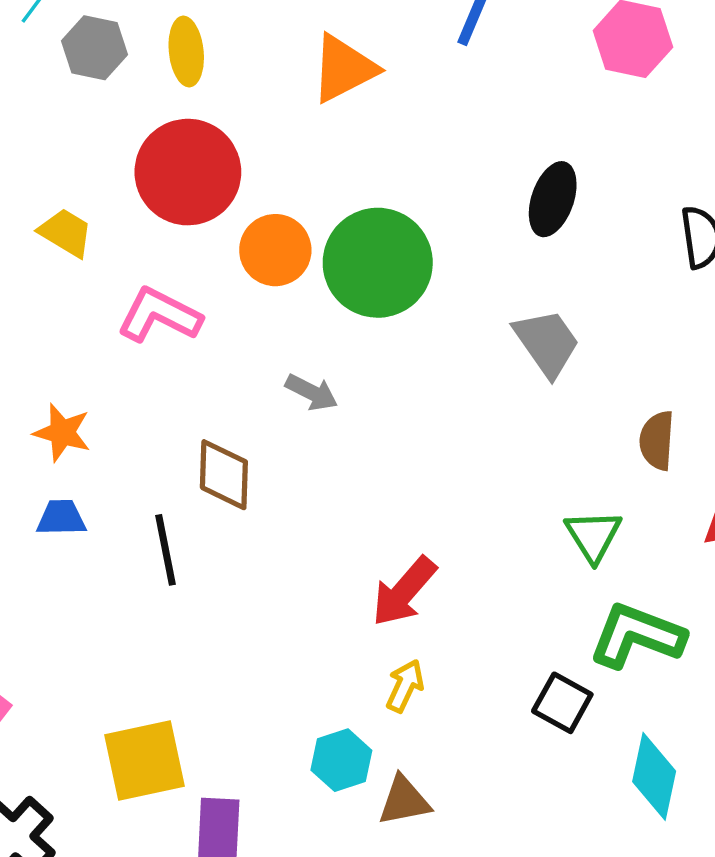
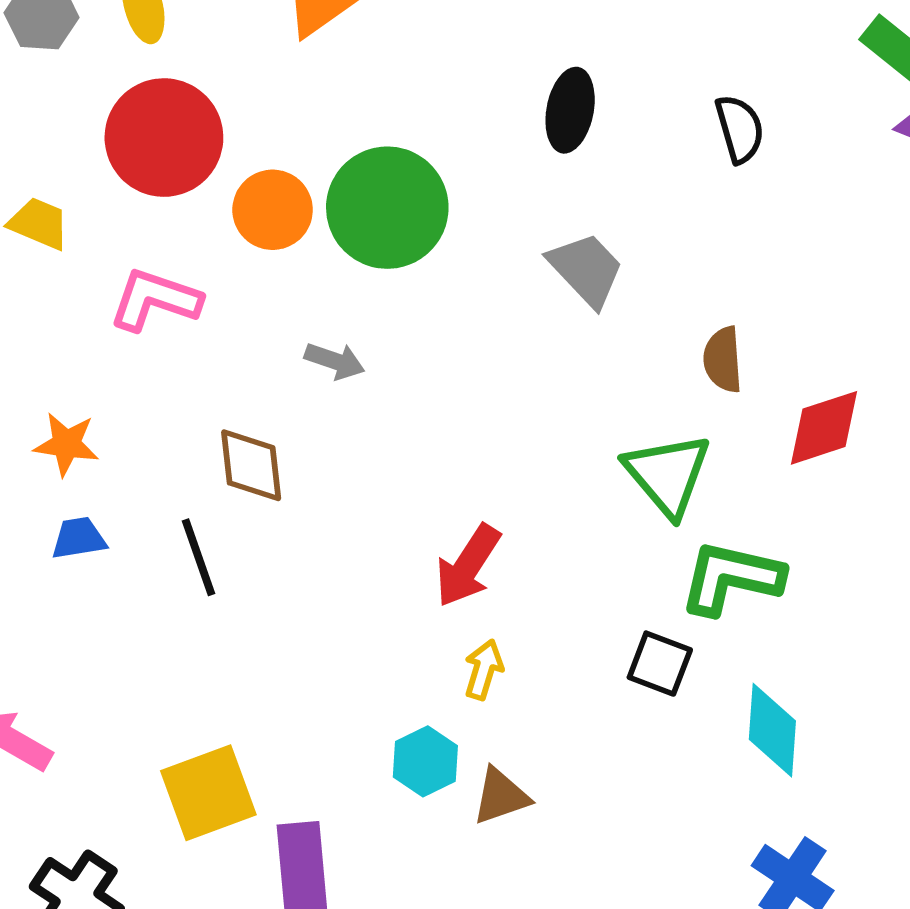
green triangle: (593, 536) -> (668, 475), size x1.4

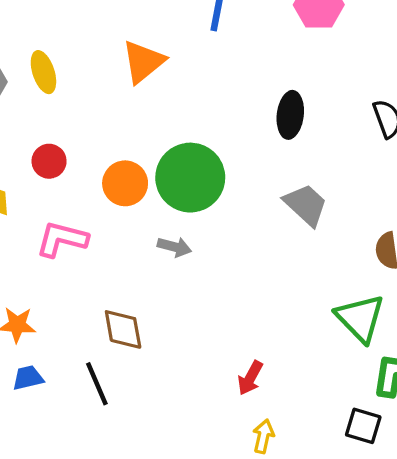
red circle: (164, 138) -> (49, 161), moved, size x0.5
gray arrow: (335, 361) -> (174, 247), moved
red arrow: (468, 566) -> (250, 378), size x0.7

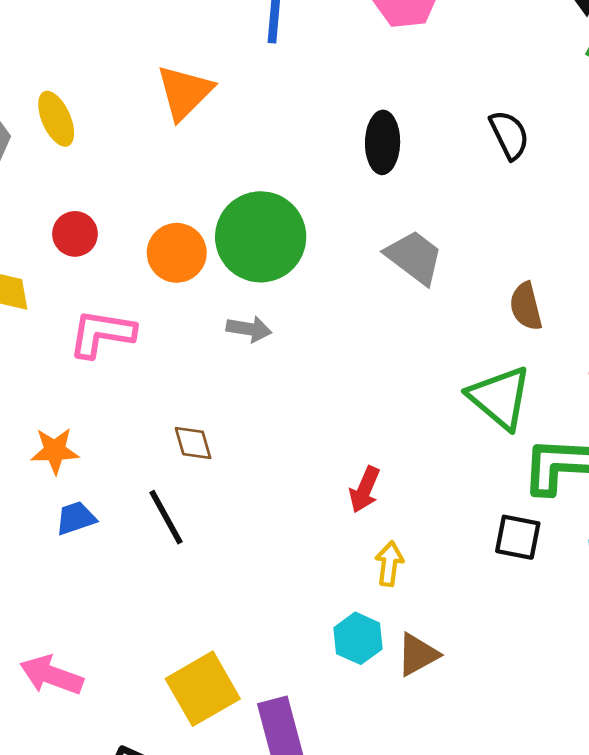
brown diamond: (123, 329) -> (193, 443), size x0.7

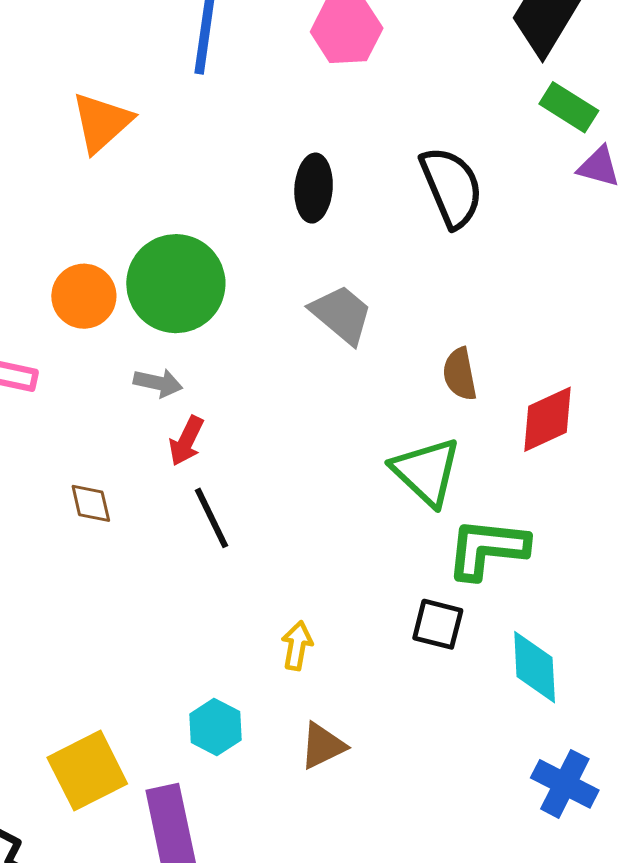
black semicircle: (509, 135) -> (452, 187), size x1.5
red arrow: (365, 490) -> (186, 441), moved
black line: (166, 517) -> (212, 518), moved
cyan hexagon: (358, 638) -> (215, 727), moved

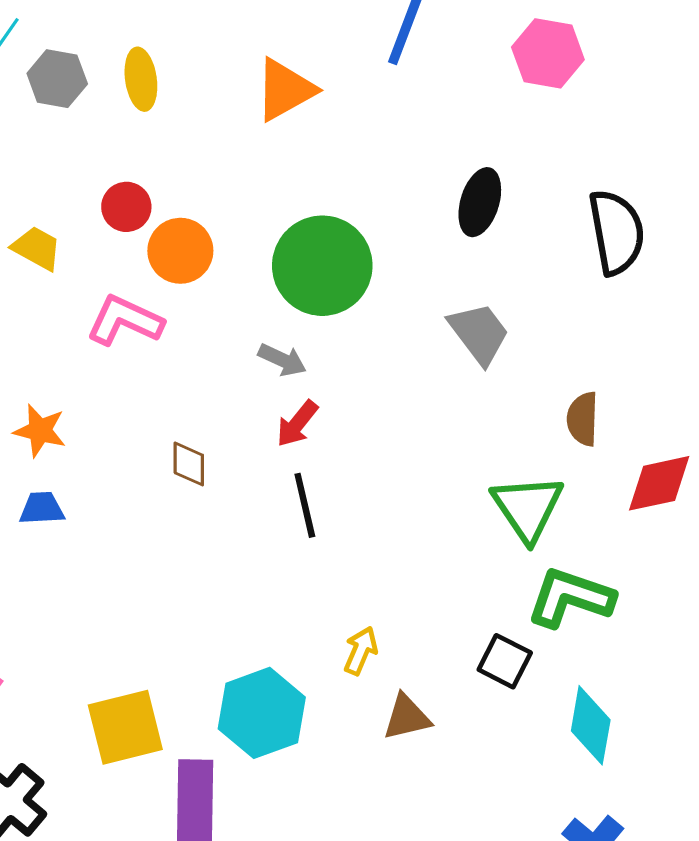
orange circle: (84, 296) -> (180, 251), moved
cyan hexagon: (215, 727) -> (262, 713), size x1.6
brown triangle: (323, 746) -> (407, 717), moved

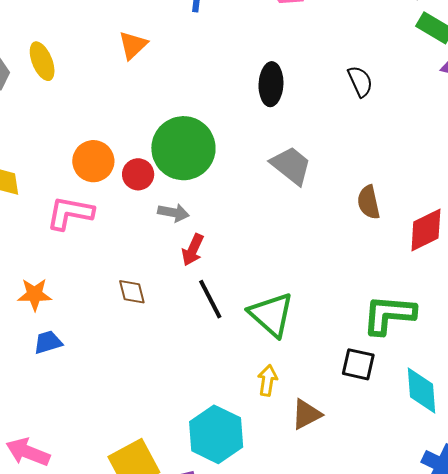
orange triangle: (285, 90) -> (133, 45), size x0.7
red circle: (126, 207) -> (138, 174), moved
black semicircle: (616, 232) -> (360, 81), size x0.6
green triangle: (528, 508) -> (271, 315), moved

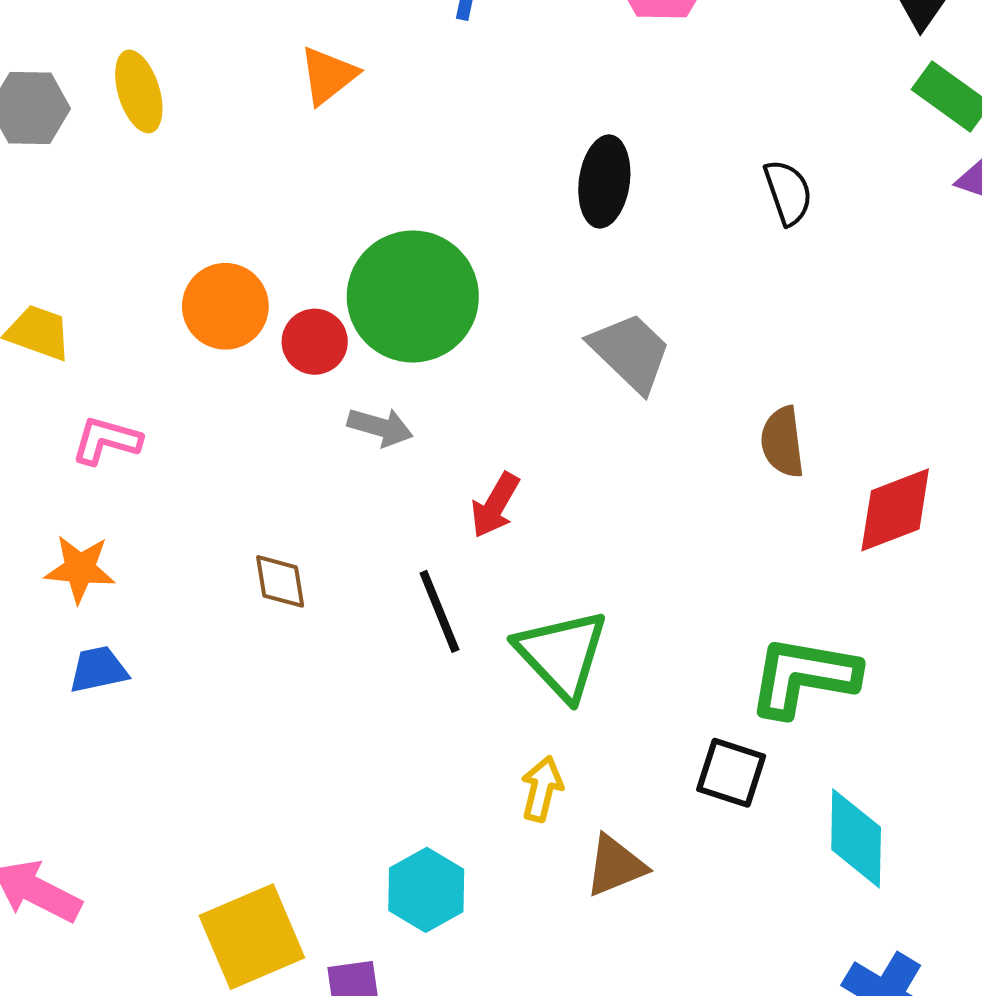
pink L-shape: (70, 213) -> (106, 440), moved, size x0.7
red arrow: (193, 250) -> (495, 505), moved
cyan hexagon: (216, 434) -> (426, 890), size x0.7

